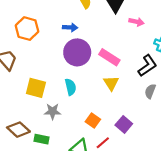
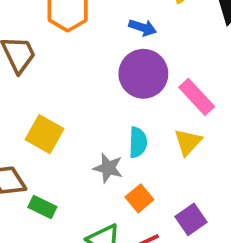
cyan semicircle: (70, 87) -> (138, 142), moved
yellow square: (36, 88) -> (45, 134), moved
gray star: (53, 111) -> (108, 168), moved

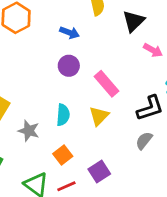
purple circle: (143, 74) -> (69, 66), size x0.6
gray star: (108, 168) -> (29, 131), moved

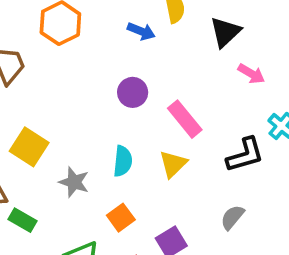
blue arrow: (69, 33) -> (141, 31), moved
gray semicircle: (144, 141) -> (232, 217), moved

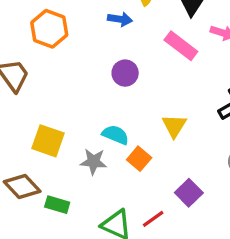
pink rectangle: (185, 119) -> (181, 46), moved
cyan semicircle: (123, 161) -> (115, 135), moved, turned -60
orange square: (121, 218) -> (139, 159), moved

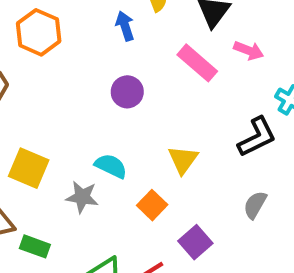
blue arrow: (120, 19) -> (125, 26), turned -120
orange square: (139, 159) -> (152, 205), moved

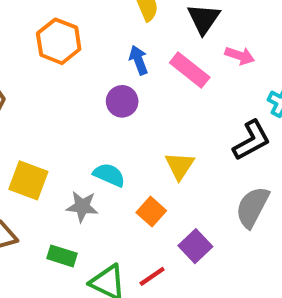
blue arrow: (125, 26) -> (139, 60), moved
orange hexagon: (39, 32) -> (59, 41), moved
gray semicircle: (255, 205) -> (252, 207), size x1.5
green rectangle: (35, 246) -> (62, 256), moved

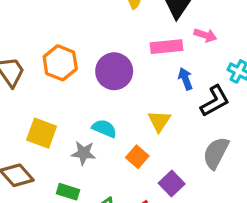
orange hexagon: (59, 41) -> (60, 63), moved
blue arrow: (139, 60) -> (185, 79), moved
pink rectangle: (190, 70) -> (167, 47), turned -44
purple circle: (122, 101) -> (114, 71), size x1.5

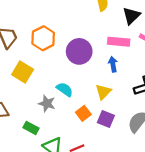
blue arrow: (185, 79) -> (113, 64), moved
yellow square: (42, 133) -> (23, 72), moved
purple square: (172, 183) -> (106, 119), moved, turned -35

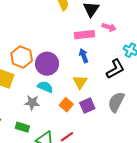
orange hexagon: (43, 38) -> (22, 57), moved
purple circle: (79, 51) -> (47, 64), moved
purple square: (106, 119) -> (87, 106), turned -35

